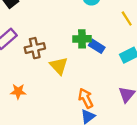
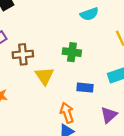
blue rectangle: (97, 46) -> (85, 88), moved, turned -35

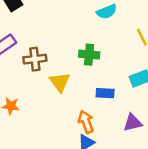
purple triangle: (109, 115) -> (133, 123), turned 30

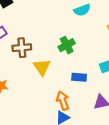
green cross: (89, 55) -> (67, 45), turned -35

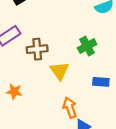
orange arrow: (63, 101) -> (70, 108), moved

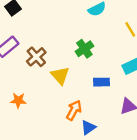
brown cross: (37, 49) -> (36, 57), turned -30
orange arrow: (70, 108) -> (74, 110), turned 54

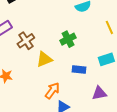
yellow triangle: (60, 76) -> (44, 59), turned 42

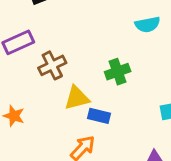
blue rectangle: (79, 69) -> (99, 116), moved

